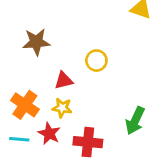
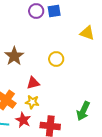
brown star: (36, 42) -> (14, 56), turned -30
yellow circle: (96, 61) -> (56, 59), moved

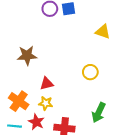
brown star: (14, 56) -> (27, 55), turned 30
yellow circle: (56, 59) -> (90, 72), moved

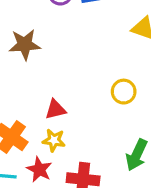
brown star: (27, 55) -> (25, 45), moved

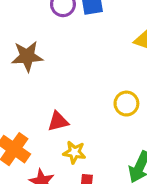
yellow star: (54, 140) -> (74, 152), moved

